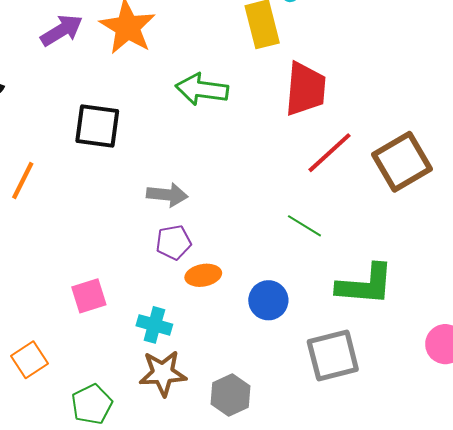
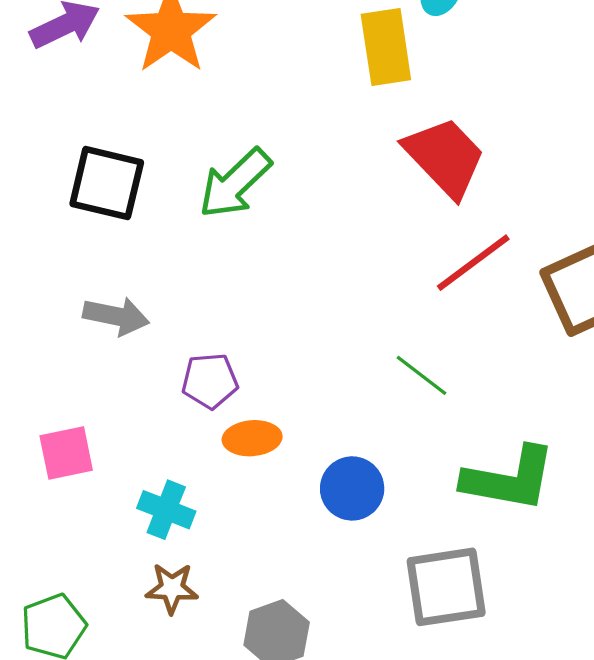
green arrow: (202, 89) -> (235, 183), moved, turned -57
red trapezoid: (305, 89) -> (445, 157), turned -54
gray arrow: (167, 195) -> (116, 316), moved
brown star: (163, 373) -> (172, 588), size x0.7

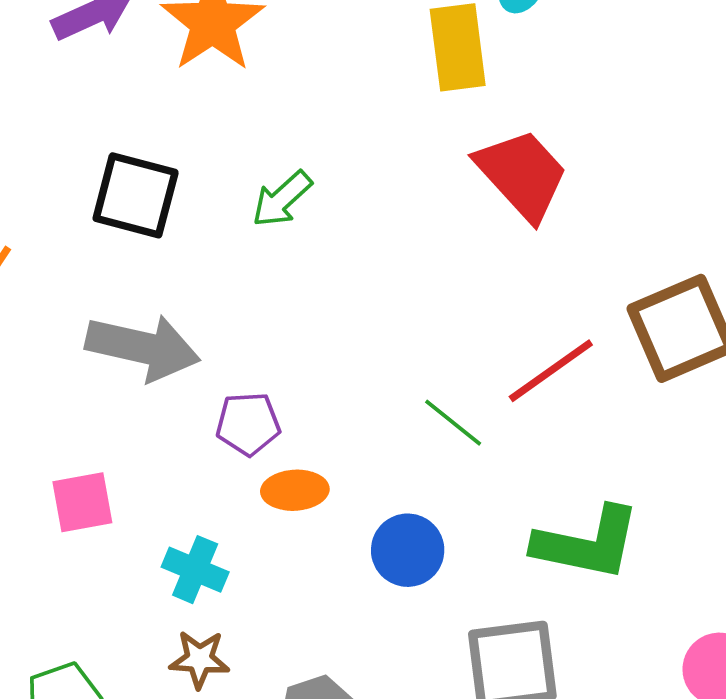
green arrow: (235, 183) -> (282, 199), size x0.7
red line: (473, 263) -> (551, 371), moved
gray arrow: (116, 316) -> (143, 347), size x1.5
green line: (421, 375) -> (453, 423), moved

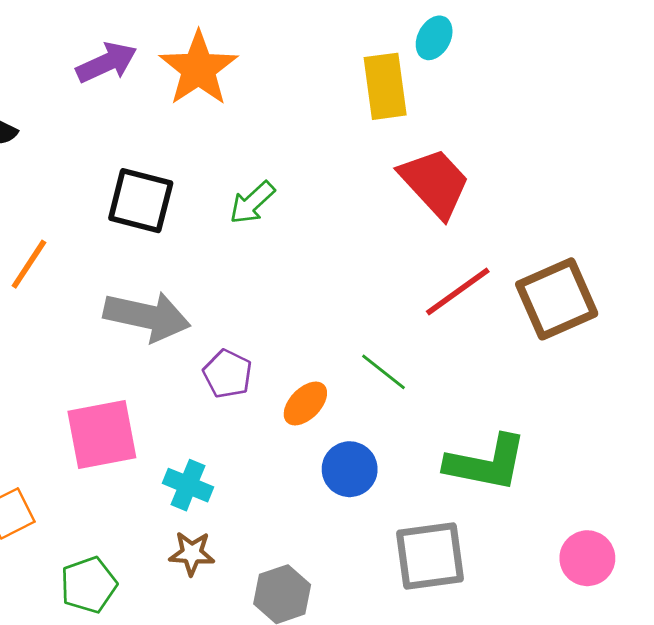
red line: (551, 371) -> (458, 291), moved
purple pentagon: (248, 424) -> (228, 374), turned 30
orange ellipse: (295, 490) -> (305, 404), moved, turned -42
pink square: (82, 502) -> (102, 434), size x1.5

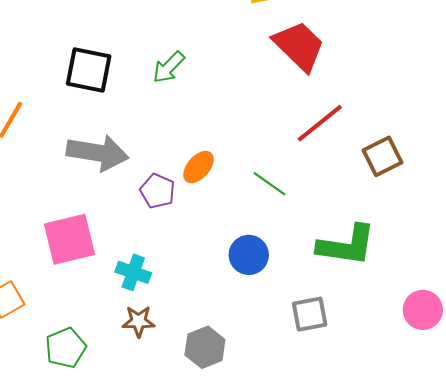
brown square: (557, 299) -> (382, 156), moved, size x0.7
orange ellipse: (305, 404) -> (198, 167), moved
gray square: (430, 556) -> (310, 314), size x0.7

